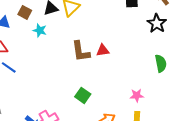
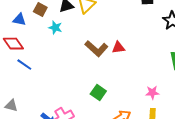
brown L-shape: (81, 51) -> (96, 49), turned -40

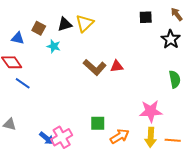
green square: (98, 93) -> (98, 123), moved, turned -35
pink star: (152, 93) -> (151, 111), size x1.6

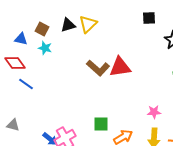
cyan star: (54, 46) -> (45, 48), moved
red triangle: (117, 66) -> (120, 67), size x1.6
pink star: (151, 111) -> (154, 112), size x0.6

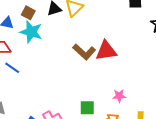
cyan star: (45, 48) -> (31, 32), size x1.6
pink star: (154, 112) -> (119, 96), moved

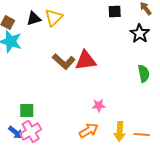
green square: (87, 108) -> (27, 110), moved

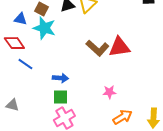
pink star: (99, 105) -> (109, 92), moved
blue arrow: (16, 132) -> (60, 78), moved, turned -35

